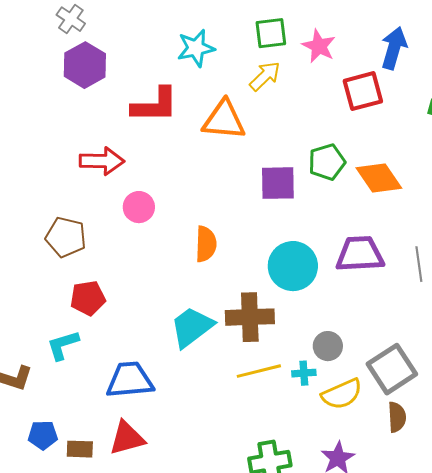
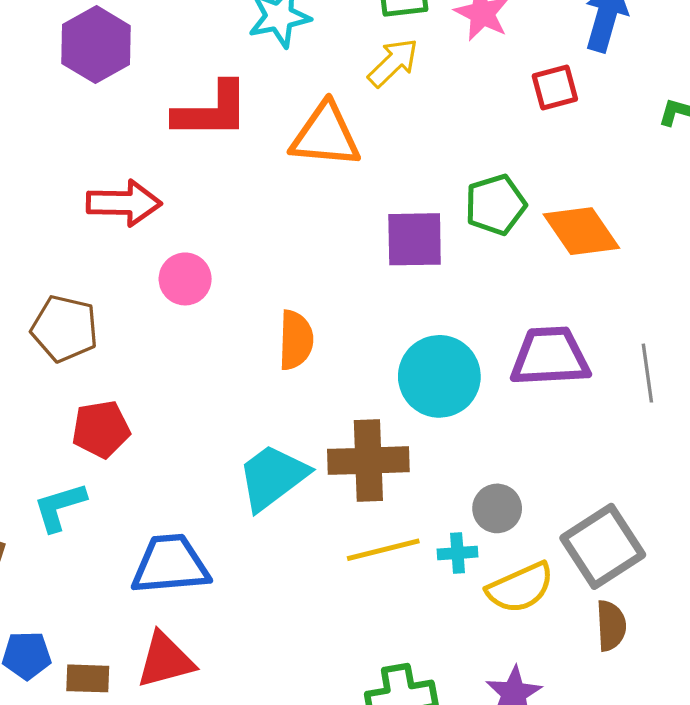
red square: (363, 91) -> (555, 87), size x0.7

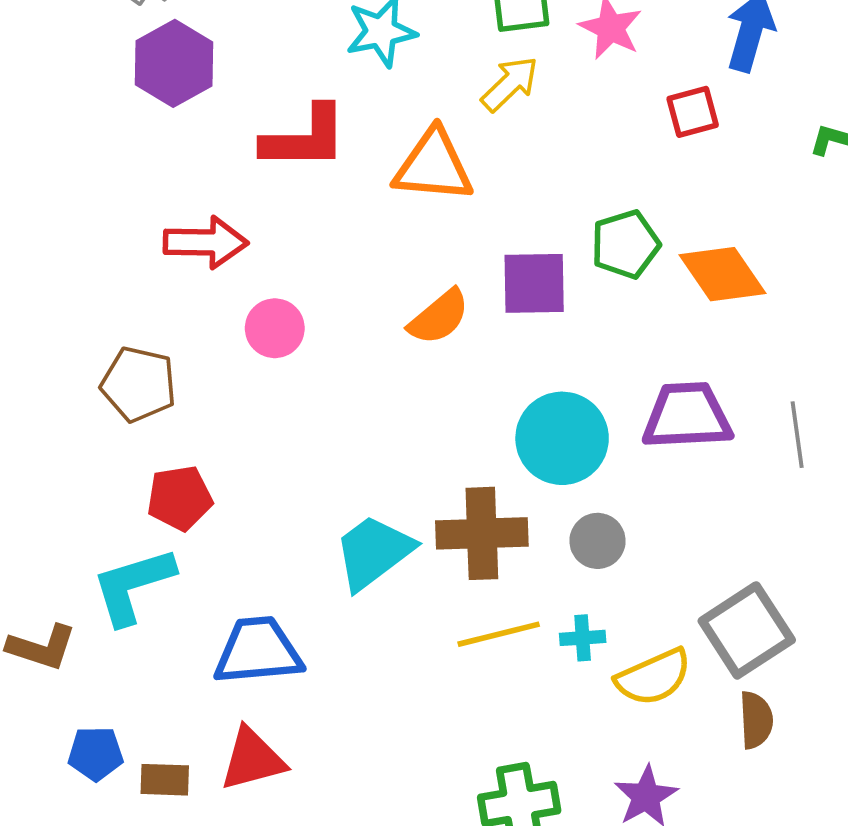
orange semicircle: (296, 340) -> (439, 317), moved, turned 48
cyan L-shape: (60, 507) -> (133, 586), size x1.4
gray circle: (497, 508) -> (597, 541), moved

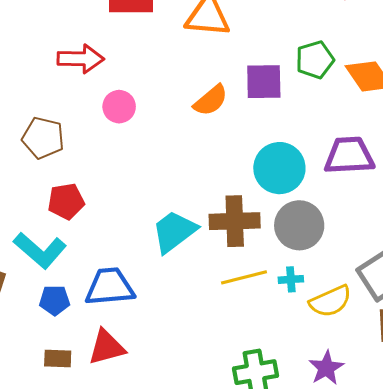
gray circle: (597, 541) -> (299, 225), size x1.6
cyan L-shape: (133, 586) -> (40, 250), turned -122
blue pentagon: (96, 754) -> (55, 300), moved

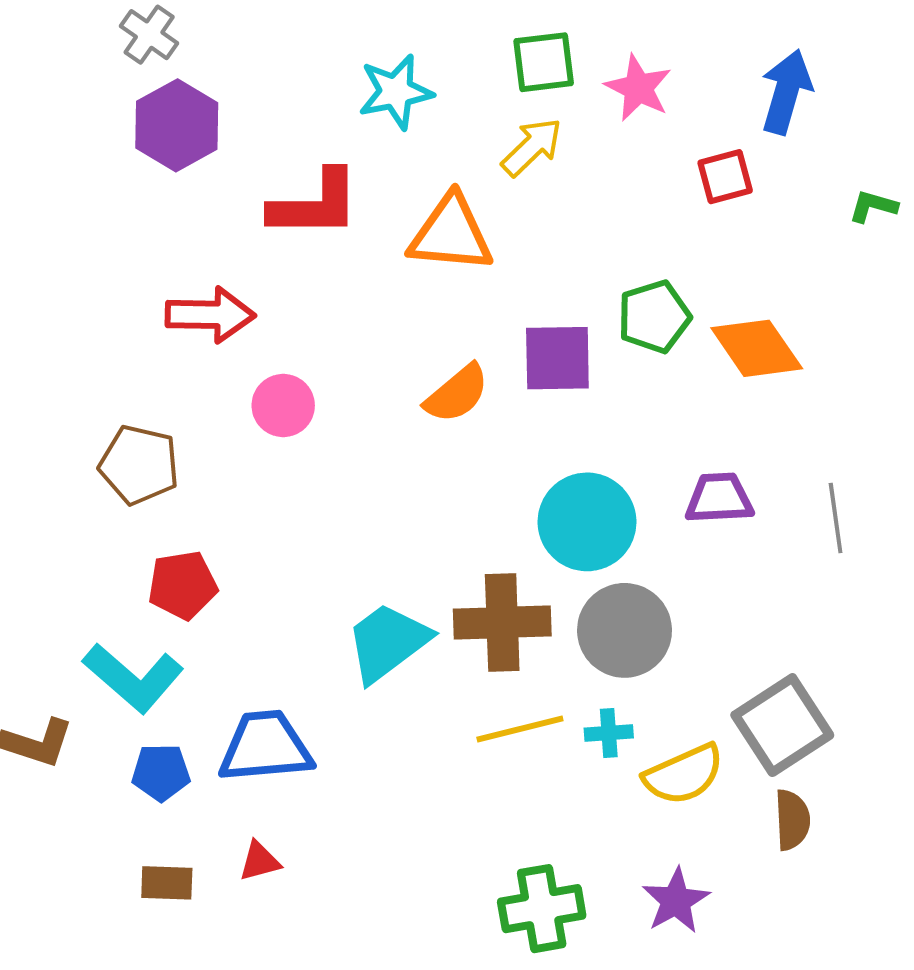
purple trapezoid: (349, 156) -> (719, 498), size x0.7
red triangle: (107, 347) -> (260, 861), size x0.6

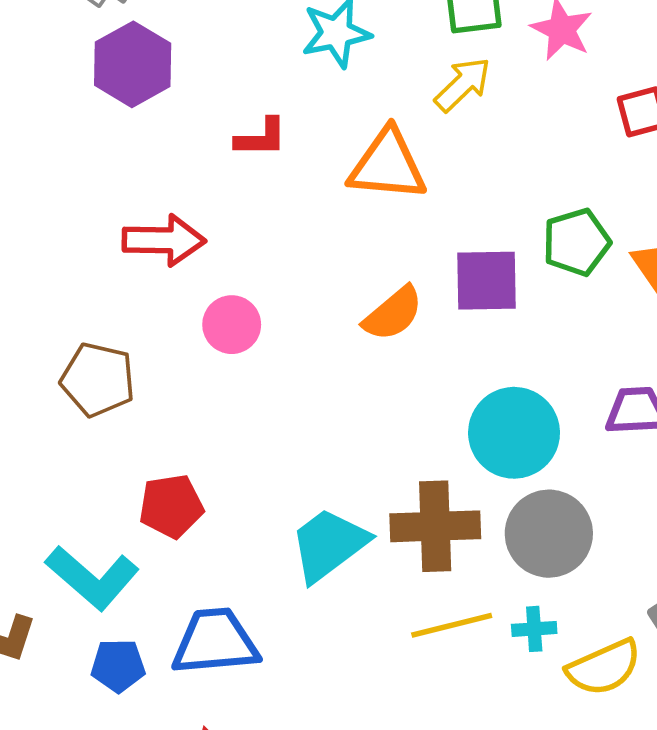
red L-shape: (315, 204) -> (261, 138), size x0.6
red pentagon: (183, 585) -> (171, 506), moved

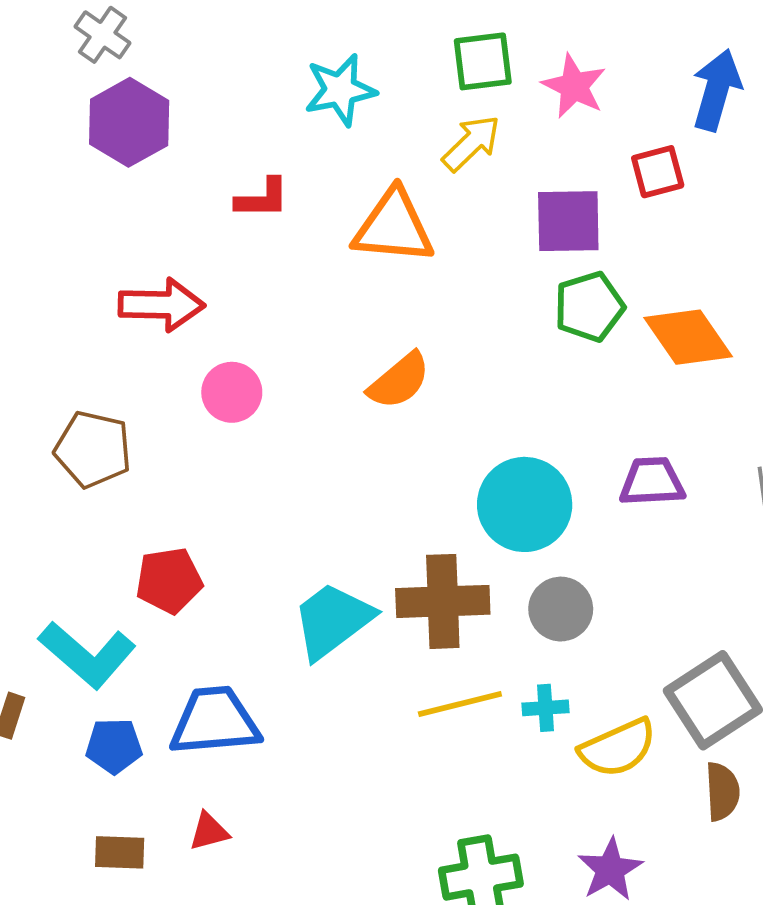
purple square: (487, 281) -> (568, 221), moved
gray circle: (549, 534) -> (561, 609), size x0.7

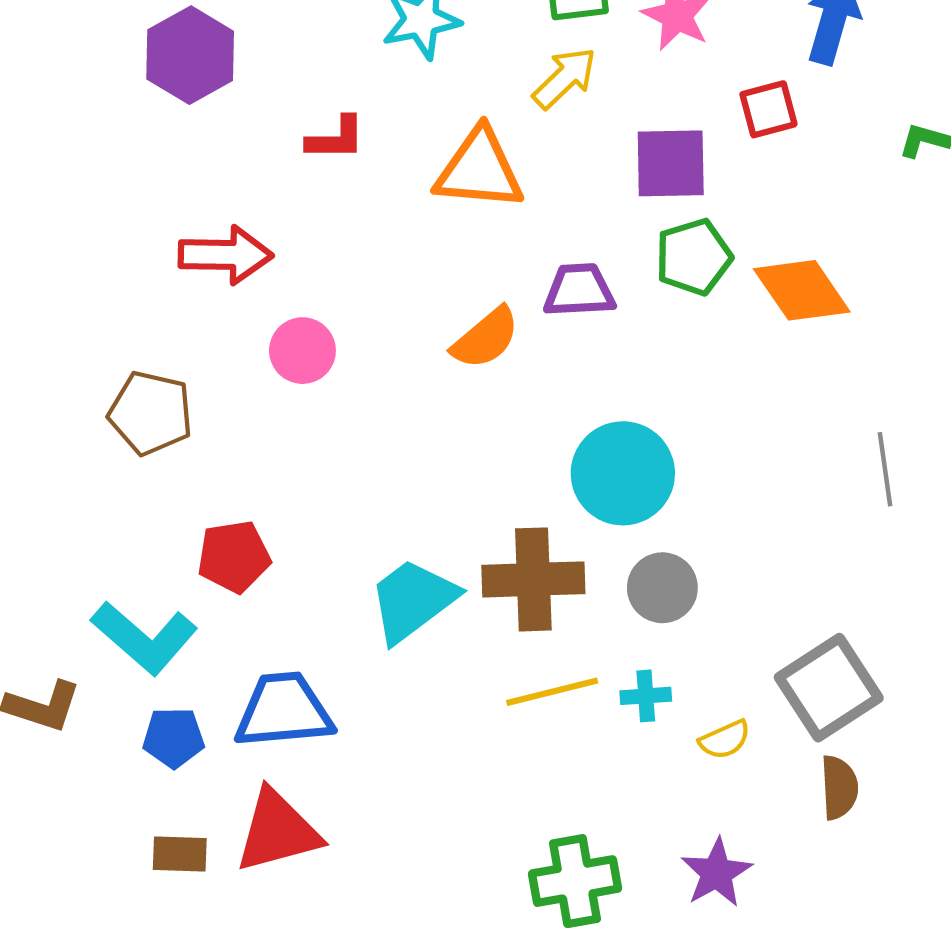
purple trapezoid: (652, 482) -> (579, 290), moved
yellow semicircle: (618, 748) -> (725, 740), size x0.6
red triangle: (209, 831) -> (278, 831), size x2.0

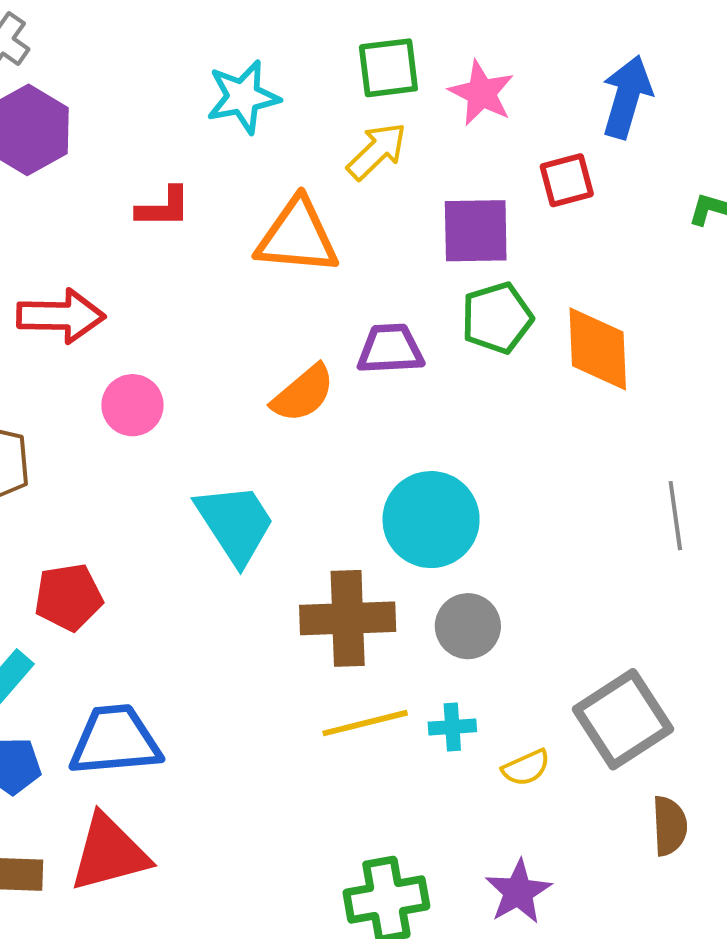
orange diamond: (802, 290) -> (598, 349), turned 32
cyan trapezoid: (413, 600) -> (235, 523), moved, turned 94
brown semicircle: (839, 787) -> (669, 826), moved

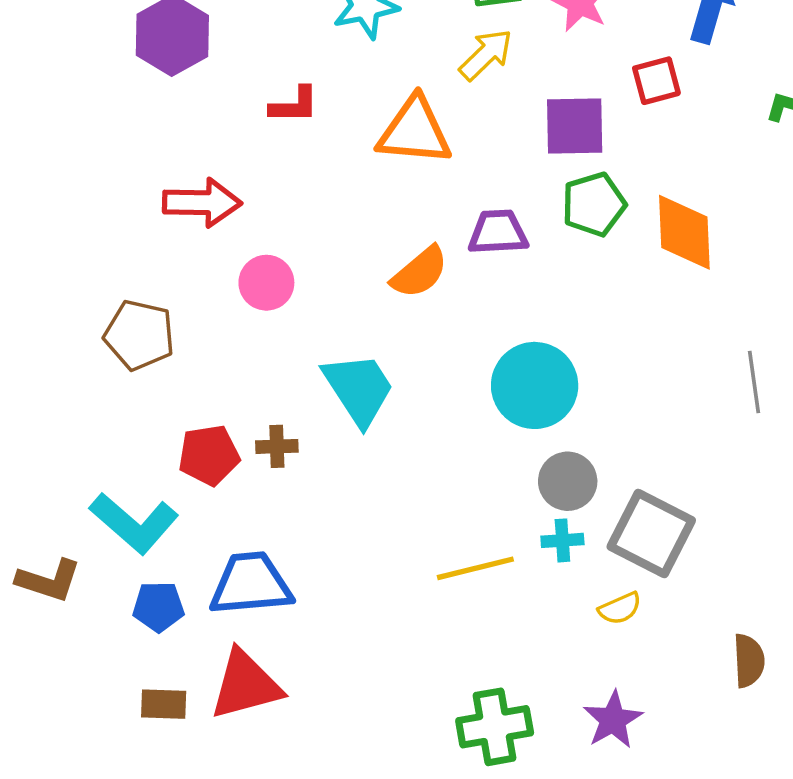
brown cross: (348, 618) -> (277, 446), moved, size x0.5
gray square: (623, 719) -> (651, 533), moved, turned -30
cyan cross: (452, 727) -> (562, 540), moved

